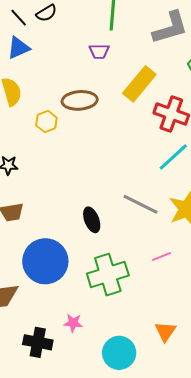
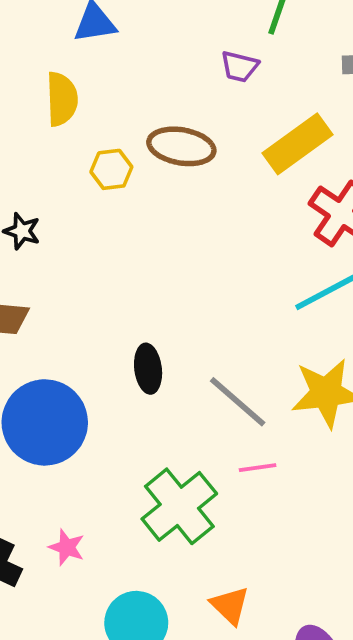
gray line: (140, 204) -> (238, 402), moved
green cross: (108, 275) -> (179, 506), moved, turned -36
orange triangle: (165, 331) -> (230, 605), turned -35

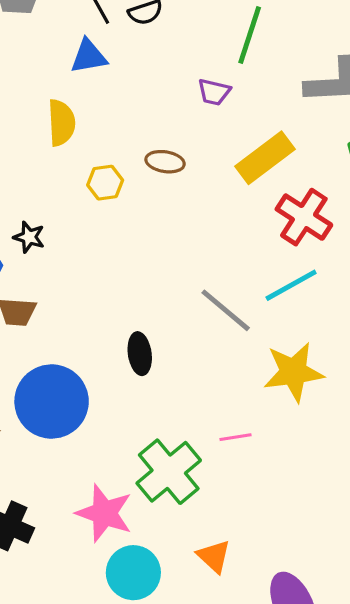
brown ellipse: (181, 146) -> (165, 162), size x0.7
gray line: (238, 402) -> (226, 310), moved
pink star: (67, 547) -> (104, 513), moved, size x1.8

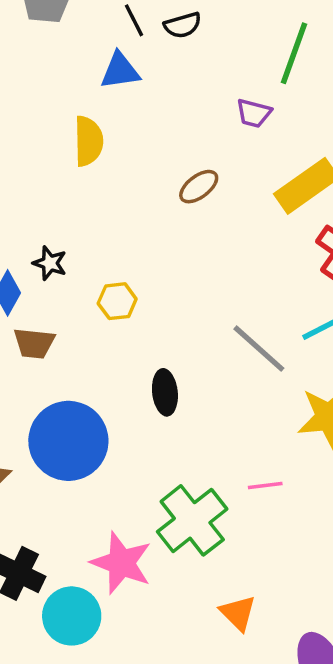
brown ellipse: (165, 162) -> (199, 187), turned -48
yellow hexagon: (105, 183) -> (117, 301), moved
cyan circle: (133, 573) -> (72, 616), moved

